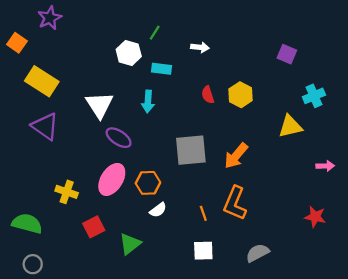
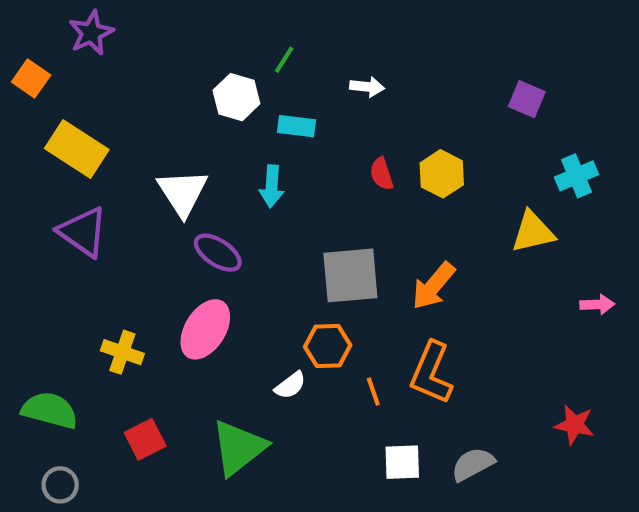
orange hexagon: (148, 183) -> (328, 346), moved
red star: (315, 217) -> (574, 425), moved
red square: (94, 227) -> (145, 439), moved
green triangle: (130, 244) -> (238, 448), size x1.4
white square: (203, 251) -> (402, 462), moved

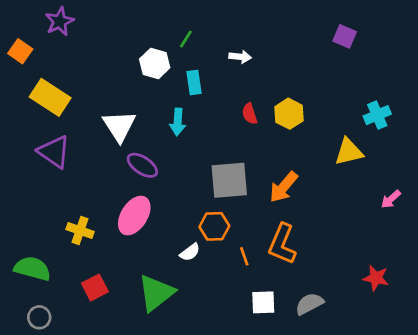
purple square: (527, 99) -> (345, 36), moved
cyan rectangle: (297, 126) -> (194, 82), turned 75
pink arrow: (597, 304) -> (391, 199), turned 140

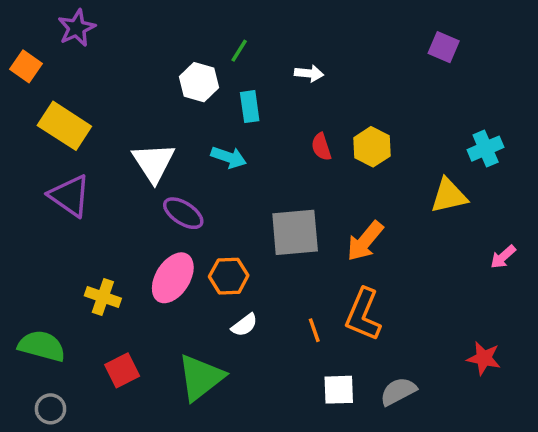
cyan arrow: (178, 122) -> (229, 157), turned -75
orange hexagon: (214, 226) -> (229, 276), moved

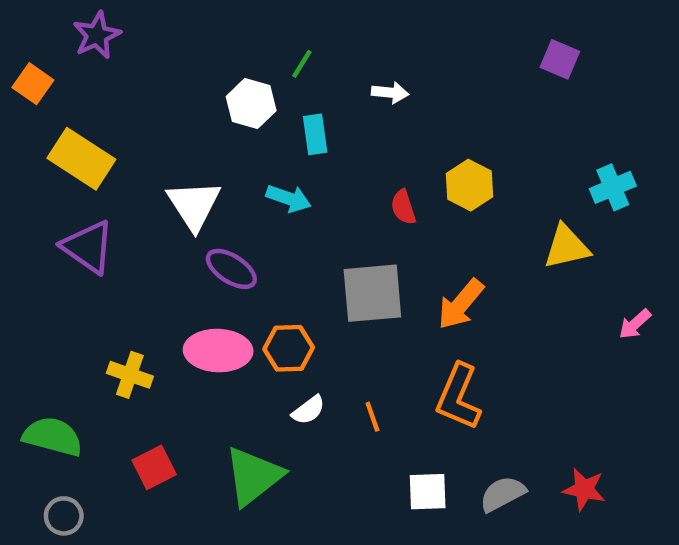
red semicircle: (321, 147) -> (403, 207), moved
pink ellipse: (173, 278) -> (218, 351), turned 60
orange line: (314, 330) -> (372, 417), moved
red star: (484, 358) -> (584, 489), moved

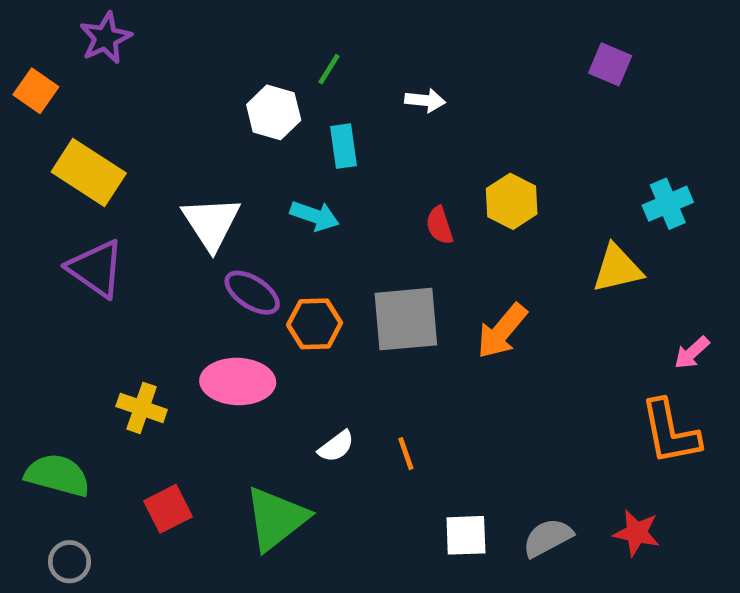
orange hexagon: (289, 348) -> (315, 324), moved
orange L-shape: (458, 397) -> (670, 432), moved, turned -34

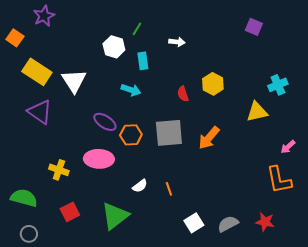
white triangle: (211, 223) -> (74, 81), moved
white square: (466, 535) -> (194, 223), turned -30

